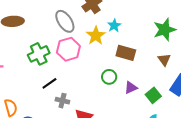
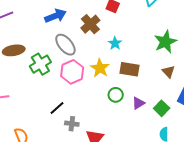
yellow star: (96, 36) -> (100, 68), moved
green cross: (39, 54) -> (40, 64), moved

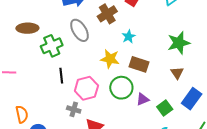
yellow star: (100, 68) -> (110, 59), turned -30
pink hexagon: (72, 72) -> (86, 88), moved
green circle: (116, 95) -> (121, 88), size x1.5
black line: (57, 108) -> (61, 76), moved, turned -63

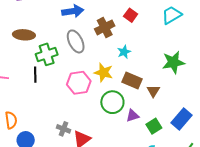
brown triangle: (177, 73) -> (153, 91), moved
black line: (61, 76) -> (35, 75), moved
pink hexagon: (86, 88) -> (79, 83), moved
gray cross: (74, 109) -> (63, 129), moved

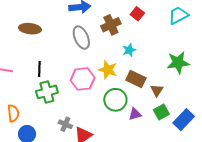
green cross: (47, 54) -> (47, 92), moved
green square: (154, 126) -> (161, 112), moved

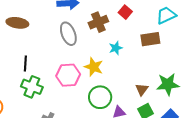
green star: (178, 63) -> (168, 84), moved
brown rectangle: (136, 79) -> (150, 39), moved, turned -36
green cross: (47, 92) -> (32, 87), turned 35

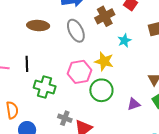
brown ellipse: (17, 23) -> (38, 26), moved
black line: (25, 64) -> (27, 64), moved
green circle: (100, 97) -> (101, 90), moved

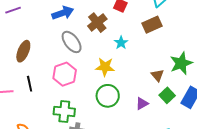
brown ellipse: (38, 26) -> (23, 51), moved, turned -60
pink hexagon: (79, 72) -> (65, 74), moved
green cross: (45, 87) -> (64, 111), moved

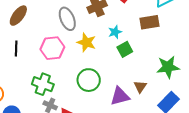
yellow star: (105, 67) -> (86, 42), moved
brown triangle: (158, 75) -> (140, 87), moved
green square: (167, 95) -> (125, 49), moved
purple triangle: (142, 104) -> (120, 96), size x1.5

